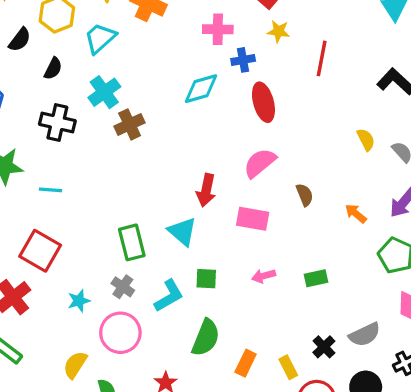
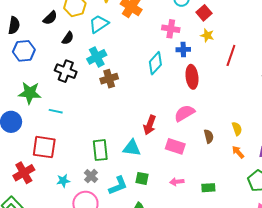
cyan diamond: (201, 89) -> (155, 63), turned -40
yellow semicircle: (366, 140) -> (237, 129), moved
cyan triangle: (182, 232) -> (132, 148), turned -42
red square: (40, 251) -> (44, 147), turned -30

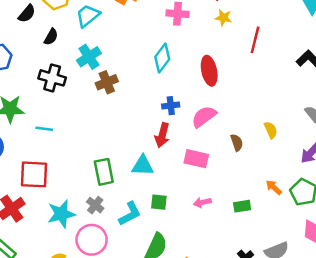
blue cross: (183, 50) -> (171, 106), moved
orange arrow: (238, 152) -> (274, 187), moved
cyan star: (63, 181) -> (61, 214), size x1.6

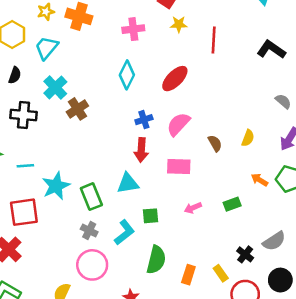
red ellipse: (209, 71) -> (175, 79), turned 68
yellow semicircle: (271, 130) -> (248, 138), moved, turned 56
cyan star: (61, 214) -> (56, 186), moved

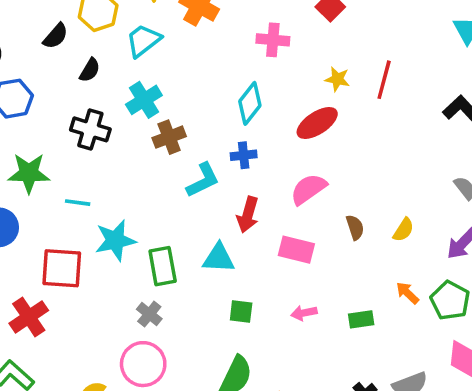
yellow star: (179, 24) -> (337, 79), moved
blue cross: (144, 120) -> (244, 155), moved
cyan L-shape: (124, 232) -> (203, 180), moved

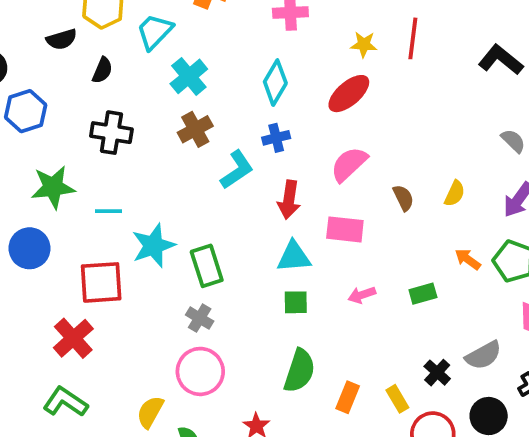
black semicircle: (56, 36) -> (62, 39), turned 40
cyan cross: (144, 100) -> (189, 76), moved
cyan triangle: (219, 258) -> (294, 257), moved

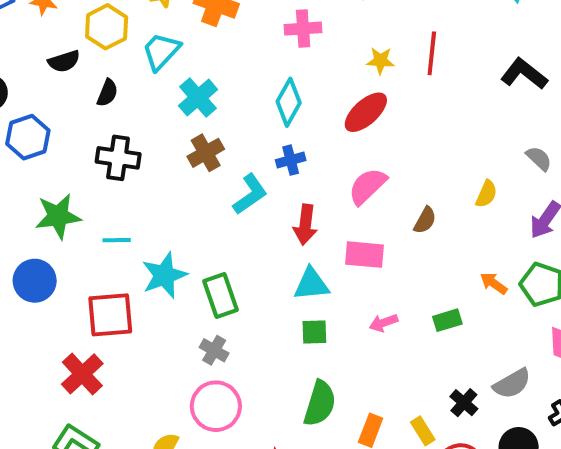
yellow semicircle: (455, 194) -> (486, 194), moved
brown semicircle: (403, 198) -> (425, 220), turned 56

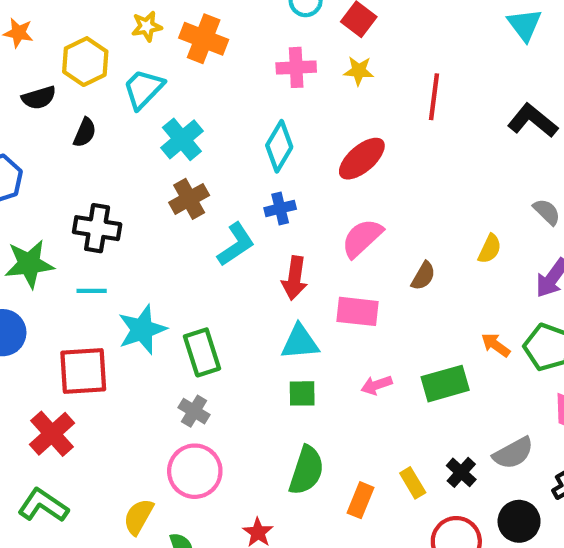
yellow star: (380, 61) -> (359, 71), moved
black cross: (118, 158) -> (97, 228), moved
green rectangle: (447, 320) -> (445, 384), size x1.5
yellow rectangle: (423, 431) -> (413, 483), moved

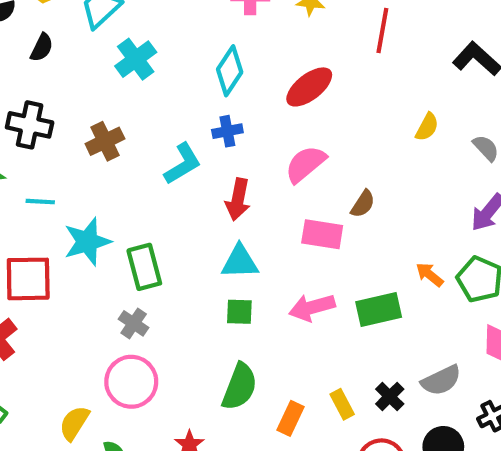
brown cross: (189, 199) -> (105, 141), moved
black cross: (97, 228) -> (30, 125), moved
yellow semicircle: (490, 249) -> (427, 127), moved
pink rectangle: (358, 311) -> (322, 234), moved
pink arrow: (377, 385) -> (312, 307), size x1.5

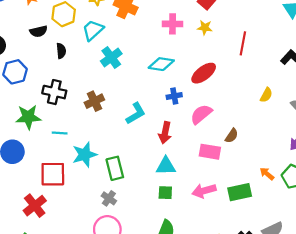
black semicircle: (42, 48) -> (61, 51), turned -32
cyan diamond: (230, 71) -> (161, 64), turned 65
blue cross: (227, 131) -> (174, 96), moved

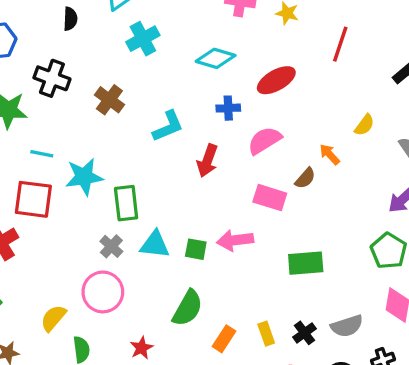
brown cross: (94, 101) -> (109, 100), turned -36
cyan line: (60, 133) -> (42, 154), moved
cyan triangle: (166, 166) -> (155, 245), moved
orange arrow: (267, 174) -> (330, 154), moved
pink arrow: (204, 191) -> (235, 240), moved

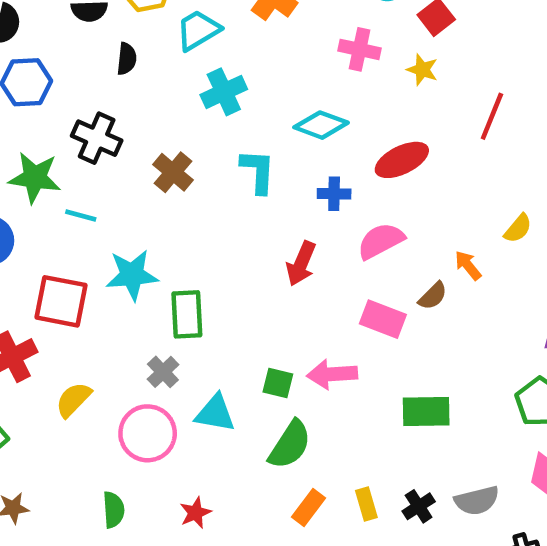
cyan L-shape: (168, 126) -> (258, 171), moved, turned -68
cyan line: (42, 154) -> (81, 215), moved
cyan triangle: (155, 245) -> (215, 413), moved
green semicircle: (188, 308) -> (290, 445), moved
yellow semicircle: (53, 318) -> (73, 400), moved

